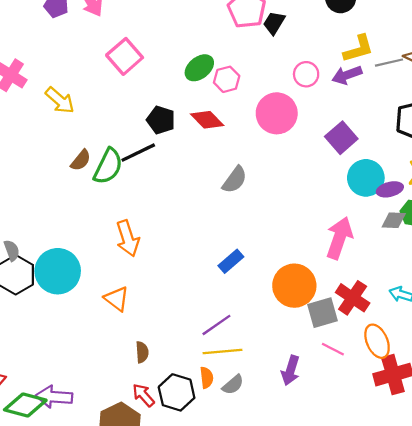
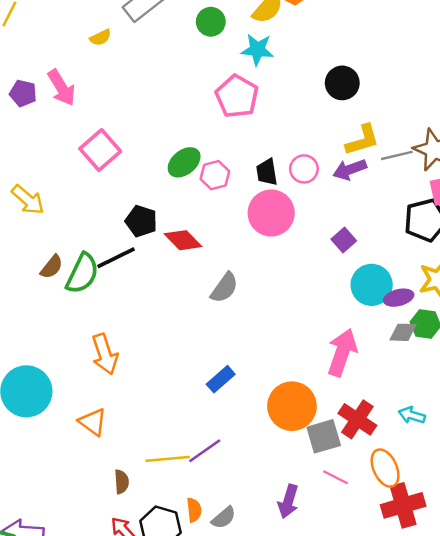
black trapezoid: (274, 23) -> (267, 172), moved, turned -40
red diamond: (207, 120) -> (183, 240), moved
purple square: (341, 138) -> (344, 240), size x0.7
yellow line: (223, 351) -> (168, 459), moved

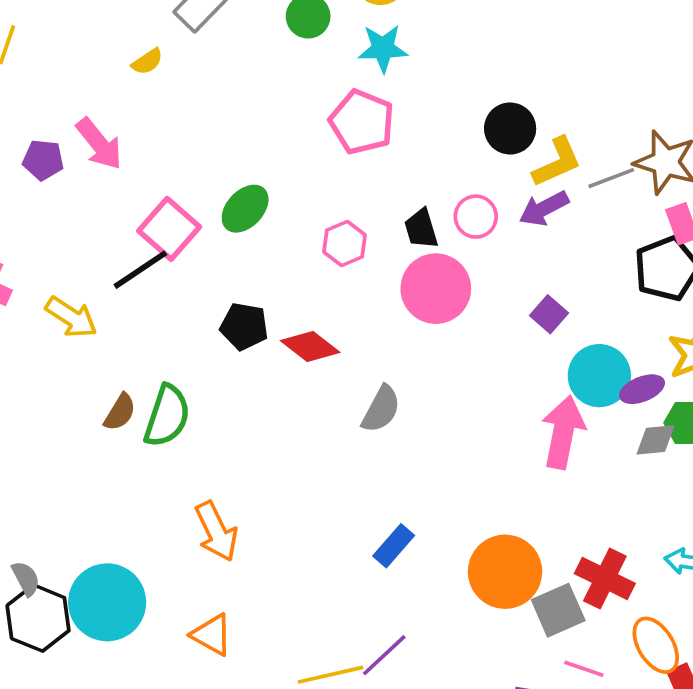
black circle: (342, 83) -> (510, 128), moved
green ellipse: (184, 162) -> (245, 209), moved
black line: (116, 258) -> (140, 270), moved
pink arrow: (342, 352) -> (563, 432), moved

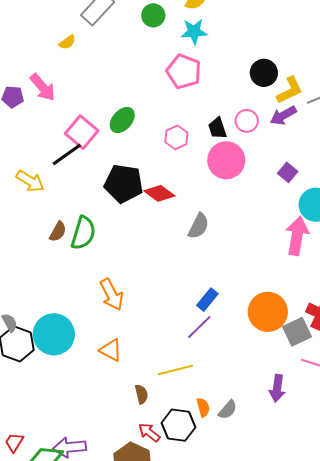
black pentagon: (244, 326) -> (124, 184), size x1.5
purple line: (384, 655) -> (199, 327), moved

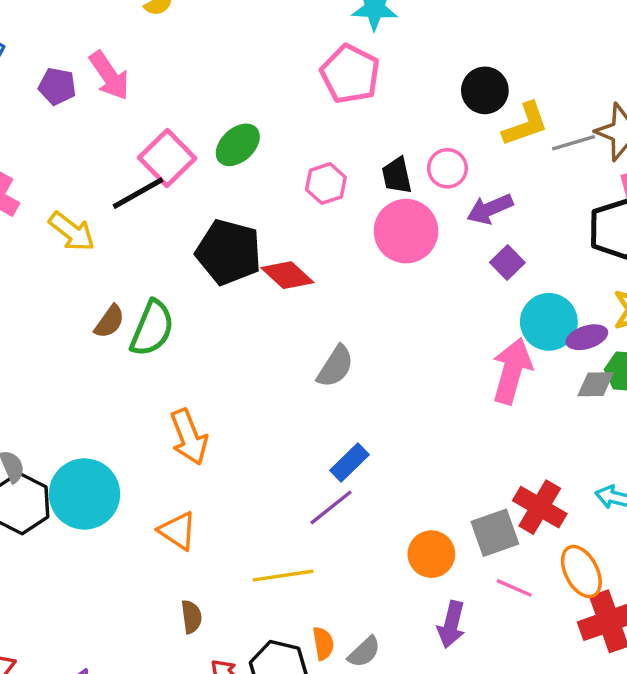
purple arrow: (283, 115) -> (490, 209), moved
gray semicircle: (199, 226) -> (335, 366), moved
orange circle: (268, 312) -> (431, 554), moved, size x0.7
brown semicircle: (142, 394) -> (191, 617), moved

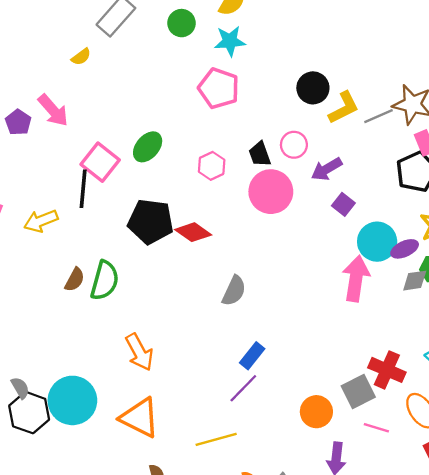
purple pentagon: (57, 86) -> (18, 122), turned 30
black line: (138, 193) -> (83, 189), turned -48
yellow arrow: (72, 232) -> (41, 221), turned 128
orange triangle: (178, 531) -> (140, 418), size x1.5

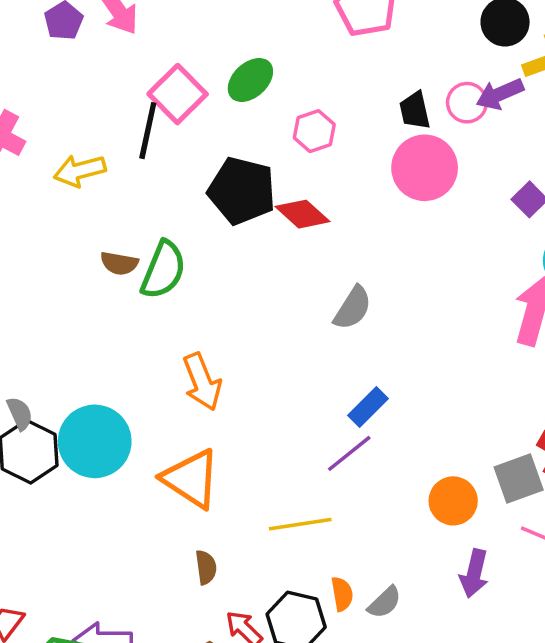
pink hexagon: (212, 166) -> (314, 131), moved
purple arrow: (327, 169) -> (500, 94), moved
brown semicircle: (75, 280) -> (119, 263), turned 65

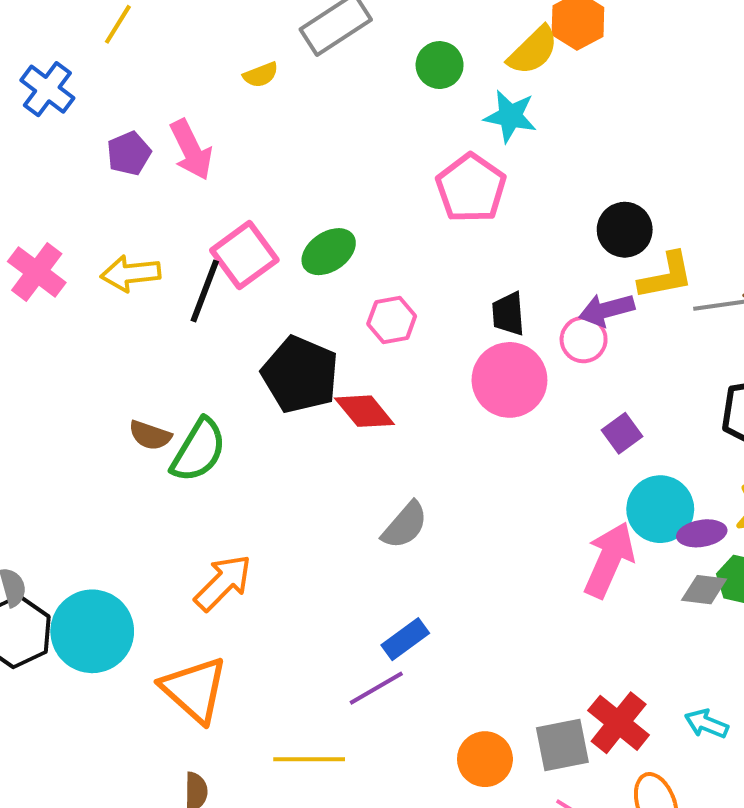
pink circle: (467, 103) -> (584, 339), moved
yellow arrow: (80, 171) -> (131, 273), moved
orange arrow: (202, 382) -> (223, 583), turned -122

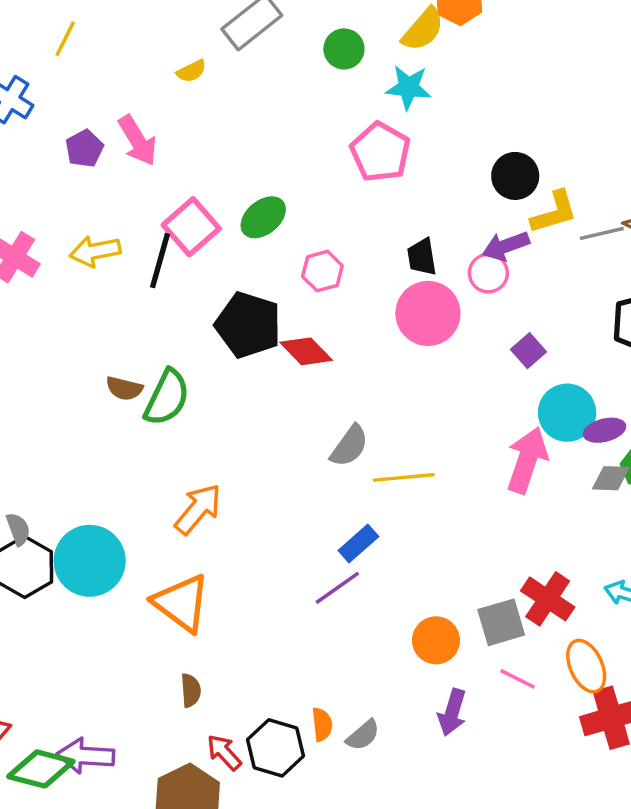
yellow line: (309, 759) -> (404, 477), moved

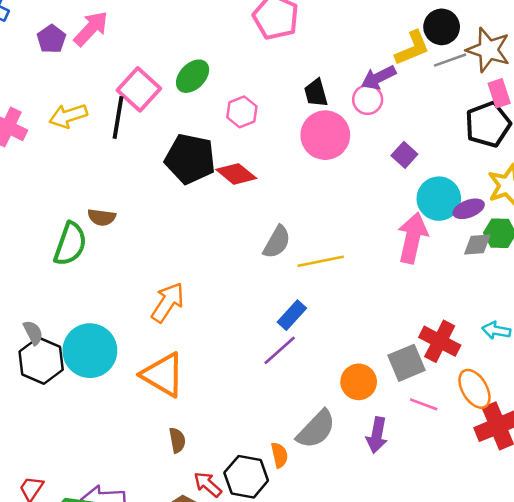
pink arrow: (138, 141) -> (91, 29), turned -99
black circle: (515, 176) -> (442, 27), moved
green semicircle: (167, 398) -> (70, 244), moved
gray semicircle: (363, 735) -> (316, 429), moved, size x1.6

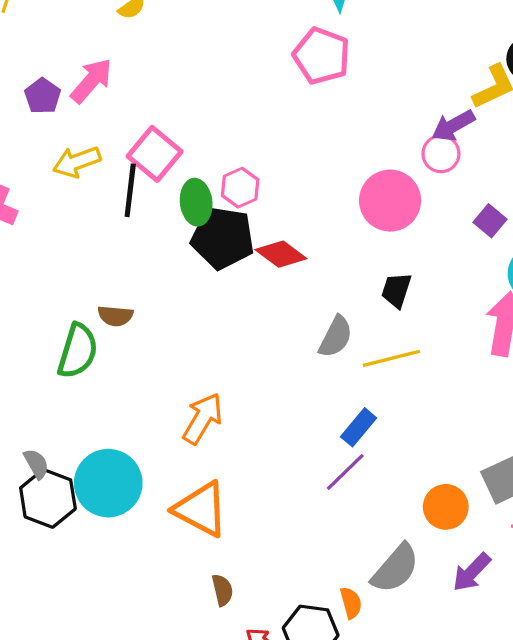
green ellipse: (193, 76) -> (196, 202), moved, turned -48
black trapezoid: (316, 93) -> (396, 290), moved, turned 36
pink hexagon: (242, 112) -> (240, 188), moved
yellow arrow: (68, 116) -> (77, 162), moved
purple arrow: (377, 435) -> (472, 572), turned 36

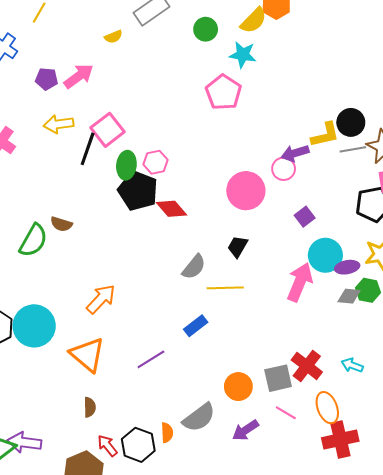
purple pentagon: (43, 96) -> (47, 79), turned 30
purple line: (345, 472) -> (151, 359), moved

